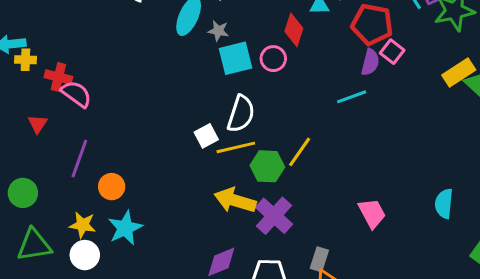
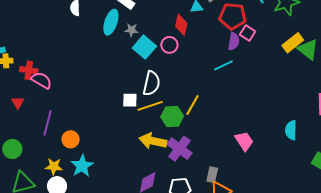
cyan square: (235, 58) -> (144, 47), turned -30
white square: (206, 136) -> (130, 100), turned 35

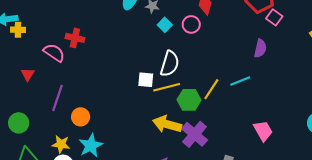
purple semicircle: (234, 41) -> (260, 48), moved
cyan square: (144, 47) -> (165, 25), size x0.6
cyan line: (224, 65) -> (240, 81), moved
red cross: (29, 70) -> (75, 38), moved

